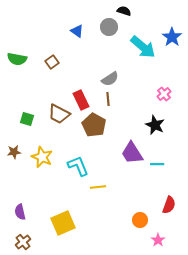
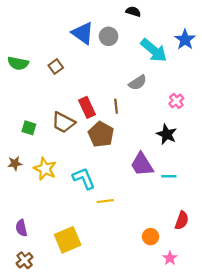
gray circle: (109, 27) -> (109, 36), moved
blue triangle: (77, 31) -> (83, 33), size x1.6
gray semicircle: (110, 79) -> (138, 83), moved

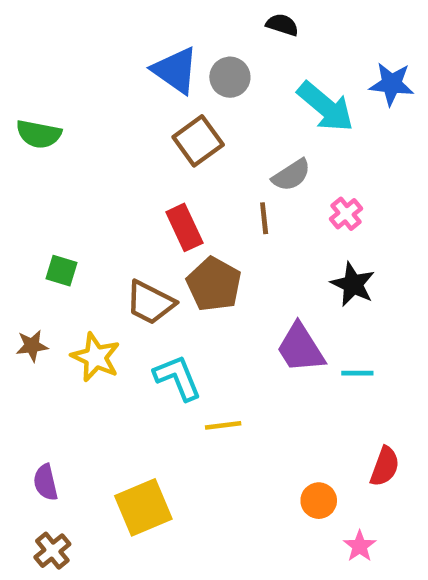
blue star: (185, 40) -> (392, 84), turned -30
brown square: (56, 66) -> (198, 141), moved, size x1.5
pink cross: (176, 101) -> (346, 214), moved
brown line: (116, 106) -> (264, 218), moved
brown trapezoid: (63, 122) -> (150, 303), moved

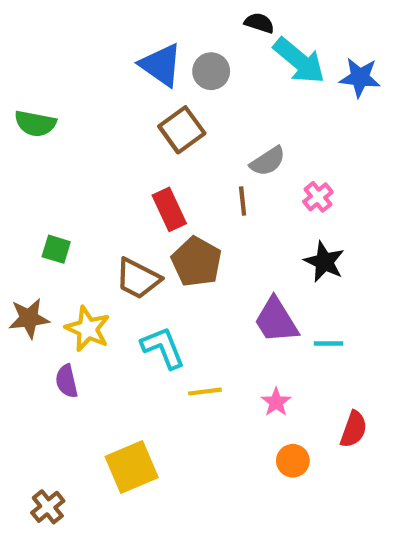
cyan arrow: (326, 107) -> (299, 61), moved
brown star: (32, 346) -> (29, 318), size x1.4
purple semicircle: (46, 482) -> (67, 381), moved
pink star: (360, 546) -> (276, 402), moved

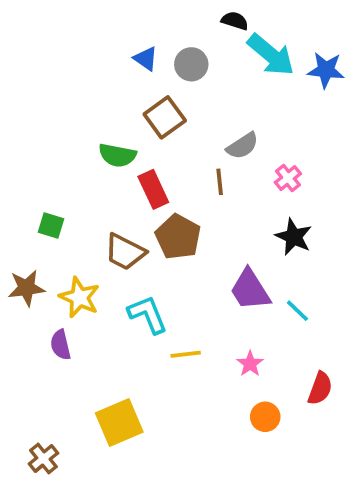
blue triangle: (161, 65) -> (146, 59), size x0.6
green semicircle: (35, 124) -> (117, 155), moved
cyan line: (328, 343) -> (297, 311), turned 44

